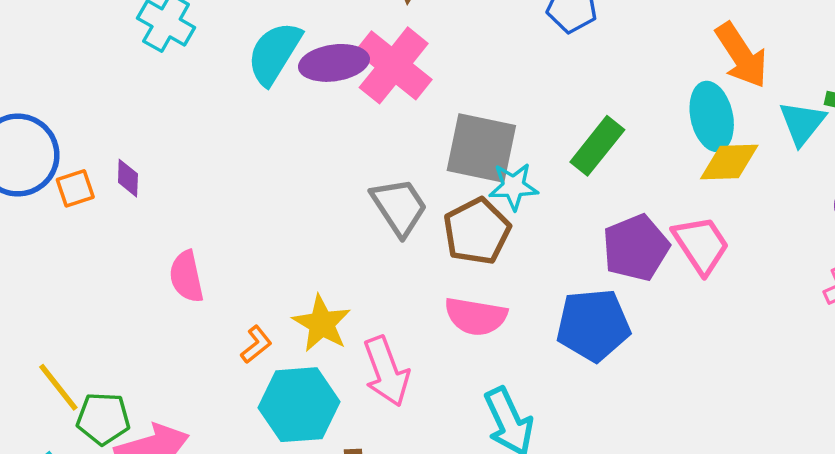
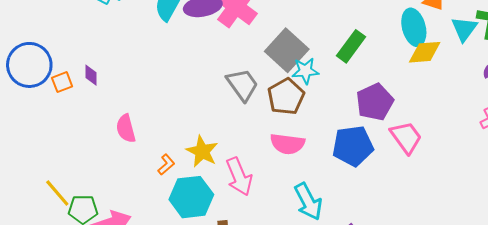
gray square: (481, 148) -> (287, 50), turned 33
pink trapezoid: (701, 245) -> (406, 137), moved

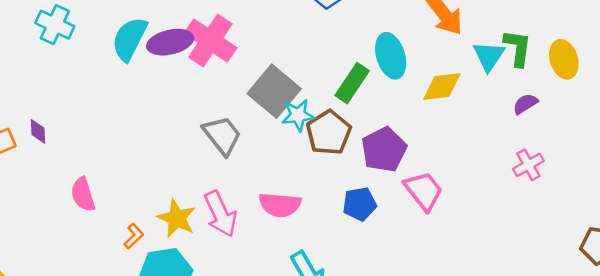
cyan ellipse: (414, 27) -> (391, 56), moved
brown pentagon: (286, 97) -> (329, 133), moved
blue pentagon: (353, 146) -> (360, 204), size x0.7
pink arrow: (239, 176) -> (220, 214), moved

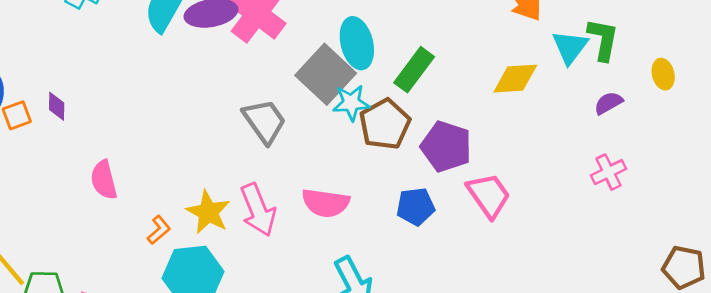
cyan ellipse: (391, 56) -> (357, 43), moved
yellow ellipse: (564, 59) -> (663, 74), moved, size x0.7
purple pentagon: (384, 149) -> (446, 146), turned -30

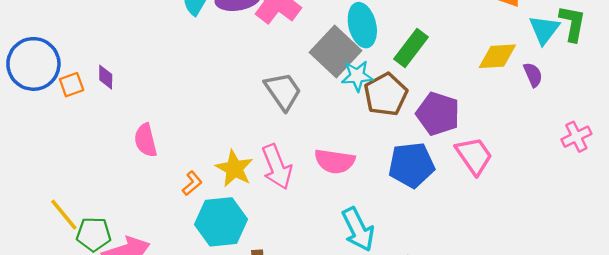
purple semicircle: (608, 103) -> (533, 75), moved, turned 95
blue pentagon: (416, 207) -> (411, 165), size x1.4

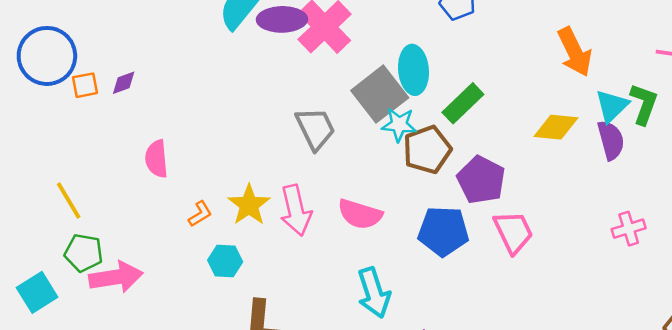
purple semicircle: (533, 75) -> (611, 140), moved, size x1.4
purple diamond: (106, 77) -> (124, 83), turned 60
yellow line: (64, 215) -> (69, 200), moved
cyan hexagon: (221, 222) -> (225, 261), size x0.6

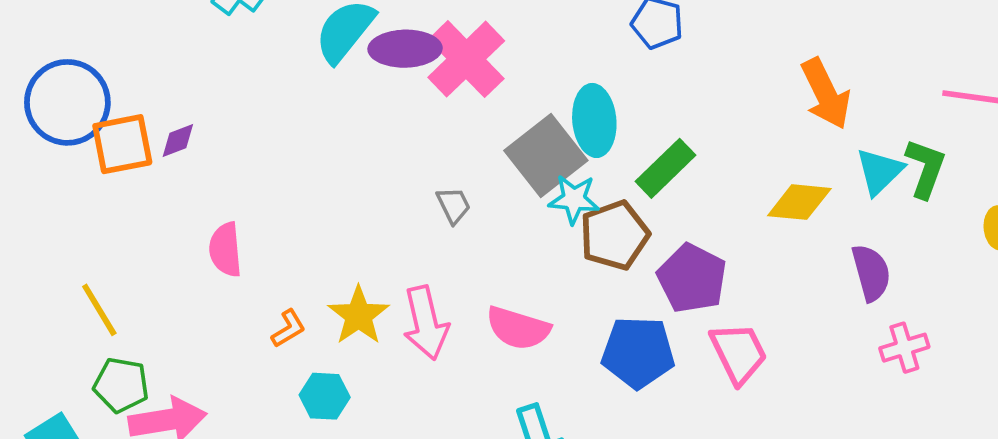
orange square: (85, 85) -> (122, 144), size x1.6
gray trapezoid: (315, 129) -> (454, 205), size x0.6
purple semicircle: (611, 140) -> (871, 273), moved

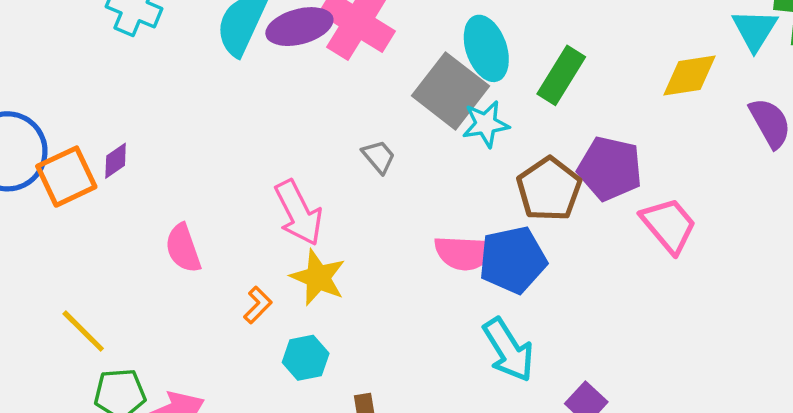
brown pentagon: (614, 235) -> (549, 189), moved
pink arrow: (426, 323) -> (299, 213), moved
blue pentagon: (638, 352) -> (513, 260), moved

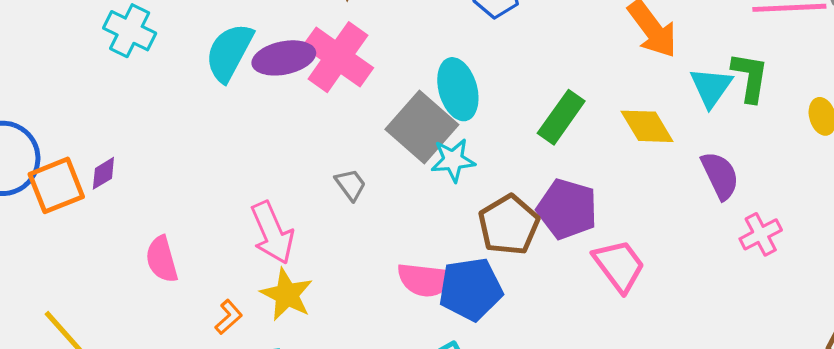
green rectangle: (561, 75) -> (561, 117), moved
yellow diamond: (689, 76) -> (647, 126), turned 64

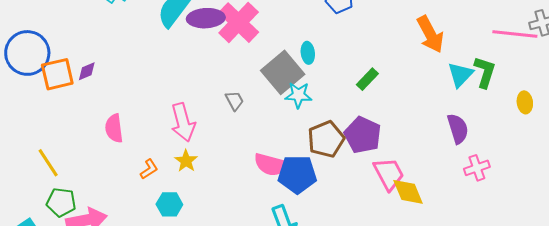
cyan ellipse: (458, 89) -> (308, 53), size x0.6
green rectangle: (561, 117) -> (367, 79), size x0.7
yellow diamond: (647, 126) -> (408, 192), moved
yellow star: (287, 295) -> (186, 161), size x0.7

